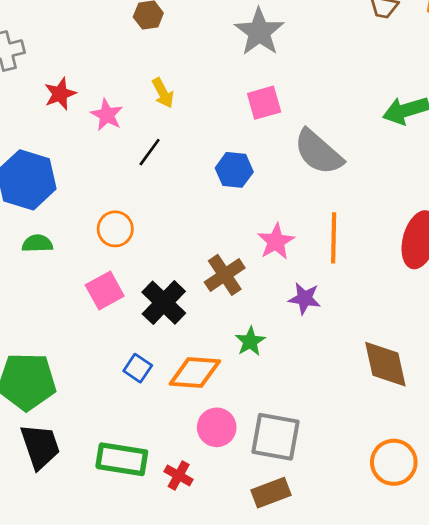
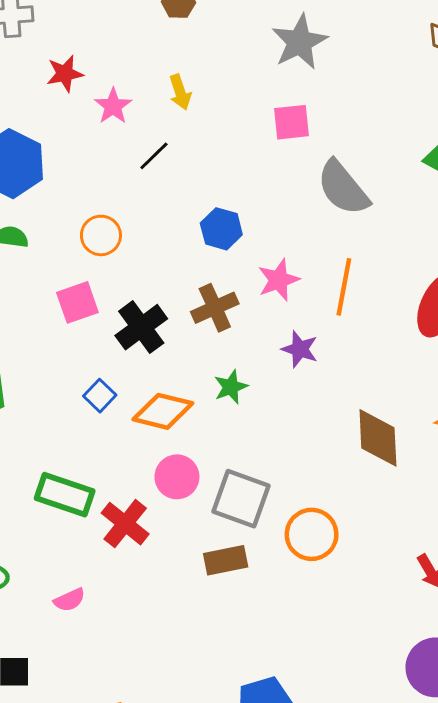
blue hexagon: (234, 170) -> (221, 229), moved
orange circle: (394, 462) -> (312, 534), moved
red cross: (179, 475) -> (125, 524), size x1.5

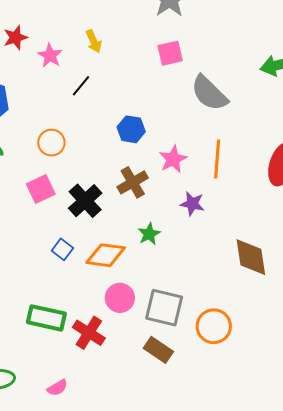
brown rectangle: (226, 560) -> (158, 350), turned 52

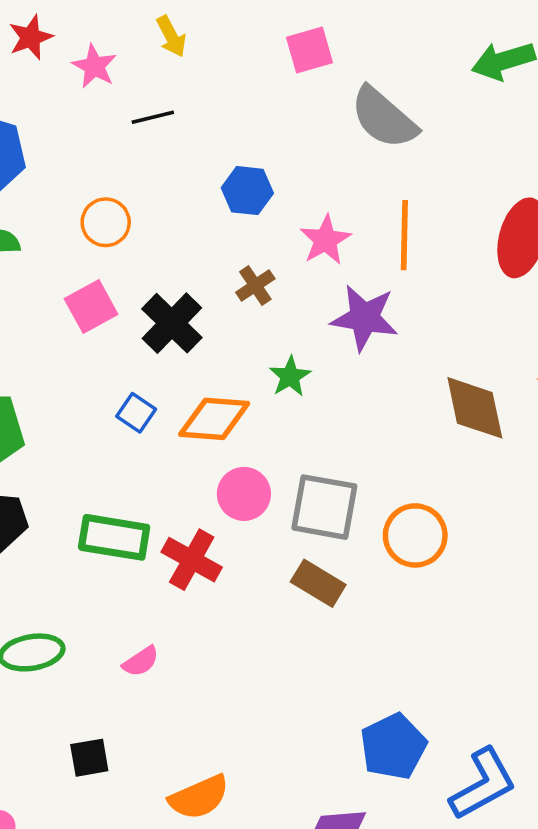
black line: (81, 86) -> (153, 117), turned 40
brown cross: (133, 182) -> (255, 286), size x0.7
purple star: (192, 204) -> (364, 318), size x1.5

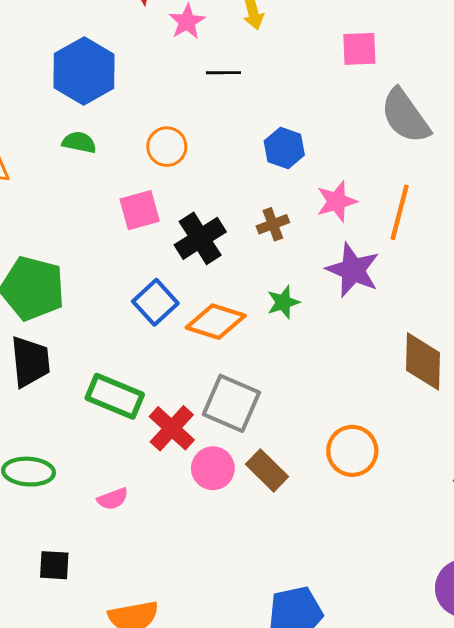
blue square: (136, 413) -> (155, 302), size x1.4
pink circle: (244, 494) -> (213, 468), moved
gray square: (324, 507) -> (231, 403), moved

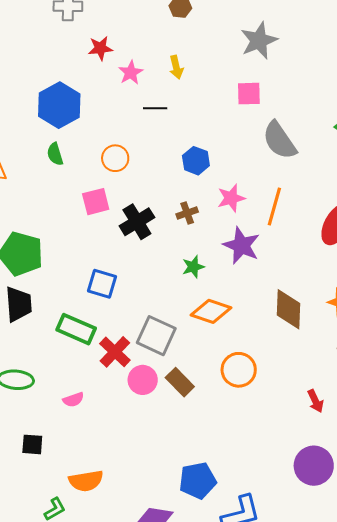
green semicircle: (79, 142) -> (55, 154), turned -120
blue square: (155, 302) -> (102, 284), moved, turned -32
orange diamond: (216, 322) -> (211, 311), moved

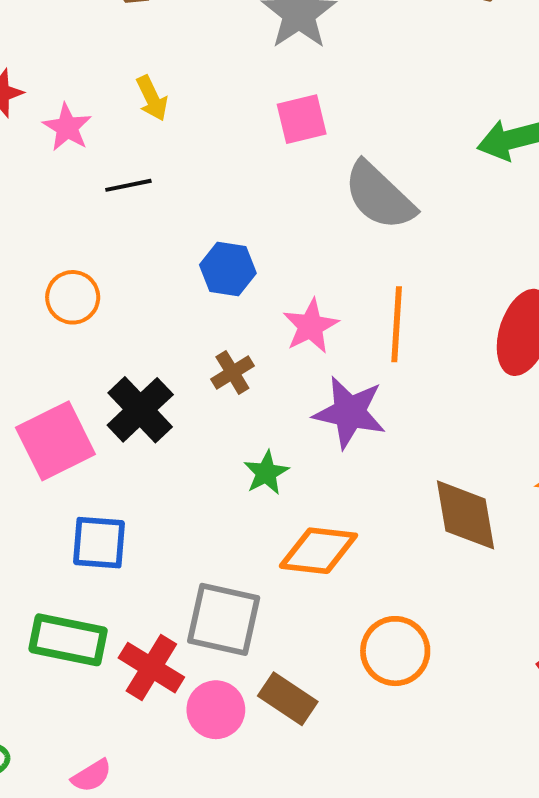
pink square: (96, 202) -> (55, 441), moved, size x1.4

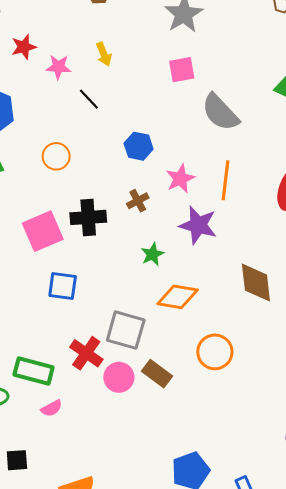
pink star: (67, 127) -> (58, 67), turned -30
black line: (128, 185) -> (89, 99), turned 55
black cross: (140, 410) -> (88, 217), turned 36
green rectangle: (68, 640) -> (34, 371), moved

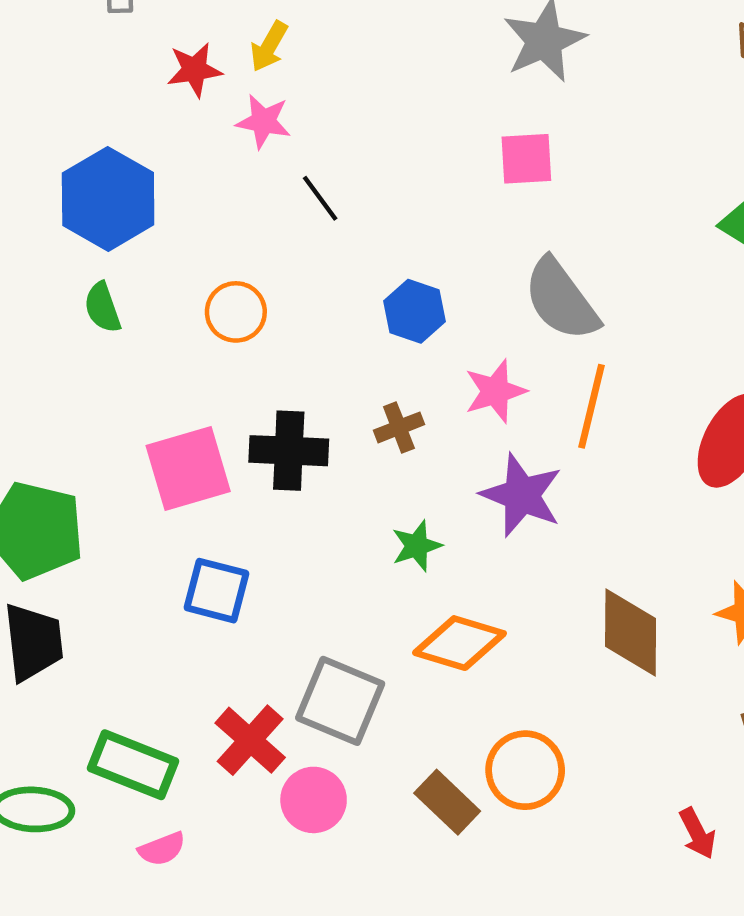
yellow arrow: (104, 54) -> (269, 46), moved, turned 45
gray semicircle: (220, 112) -> (561, 300), moved
brown rectangle: (157, 374) -> (447, 802), moved

